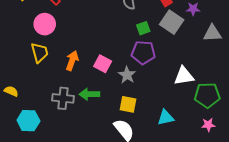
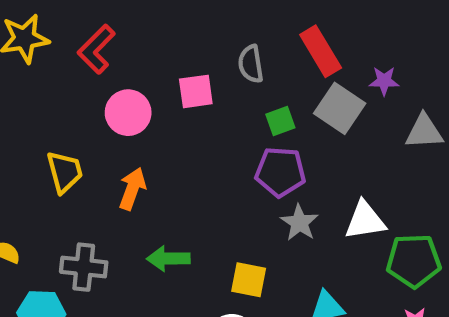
pink circle: (45, 24) -> (128, 113), moved
pink square: (103, 64) -> (196, 91), moved, turned -36
gray star: (127, 75) -> (299, 223), moved
gray cross: (63, 98) -> (84, 267), moved

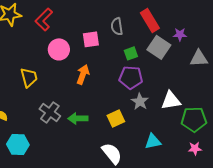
orange arrow: (132, 189) -> (83, 74), moved
gray cross: (84, 267) -> (50, 112), moved, turned 30
yellow square: (249, 280) -> (116, 118), moved, turned -36

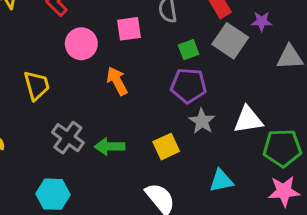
orange arrow: (83, 74) -> (117, 81), turned -48
cyan hexagon: (18, 144) -> (53, 194), moved
pink star: (195, 148) -> (284, 191), size x1.5

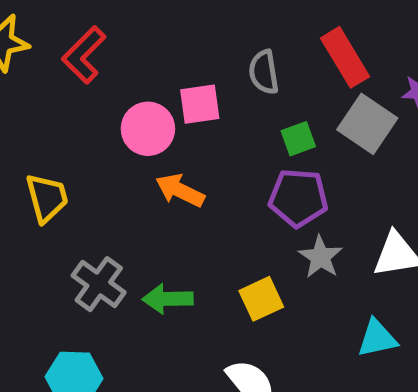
pink circle: (81, 44) -> (148, 129), moved
orange arrow: (117, 81) -> (180, 190), turned -36
cyan triangle: (221, 181) -> (377, 338), moved

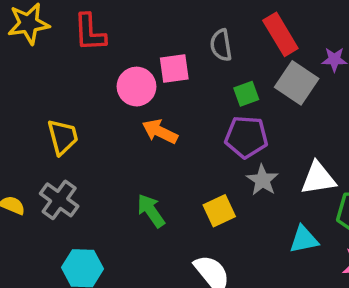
red L-shape: (84, 55) -> (90, 33), turned -48
gray cross: (99, 284) -> (59, 200), moved
green arrow: (168, 299) -> (151, 211), turned 56

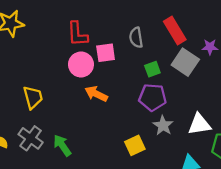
red L-shape: (90, 33) -> (77, 34), moved
green arrow: (151, 211) -> (62, 145), moved

